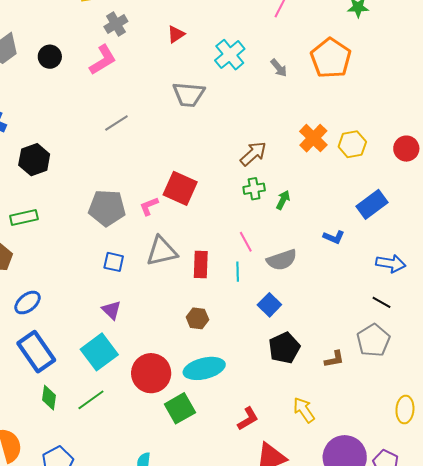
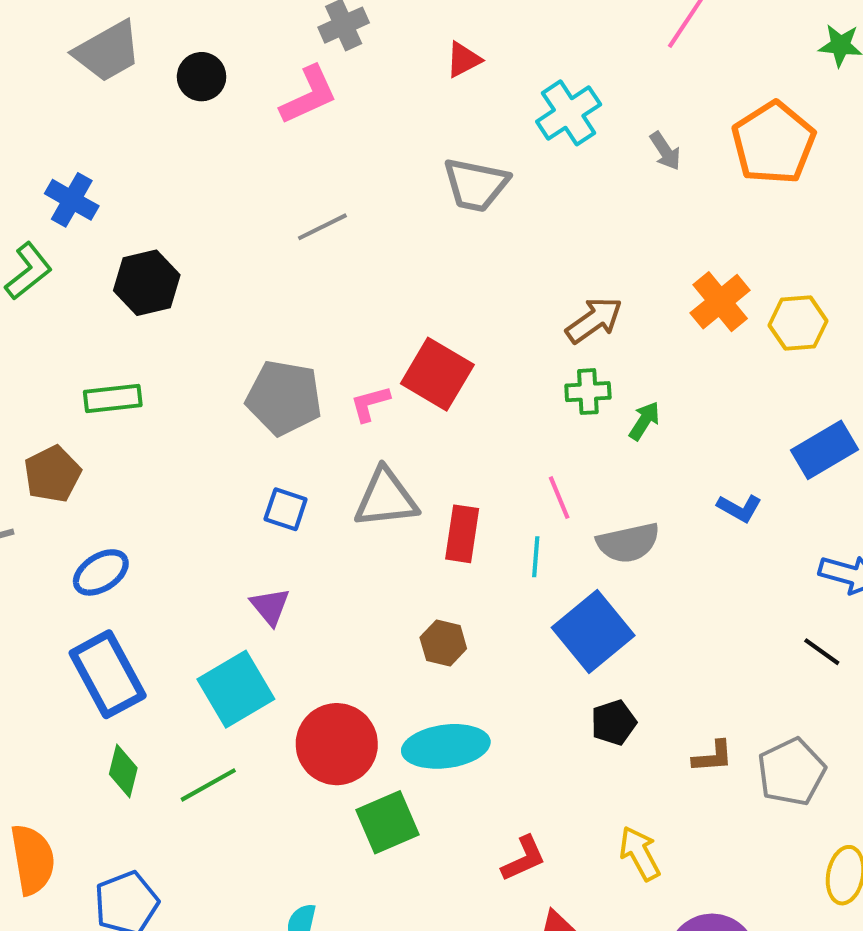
blue square: (269, 305) -> (593, 631), size x1.6
gray pentagon: (373, 340) -> (791, 772), moved
black pentagon: (284, 348) -> (614, 723), size x0.7

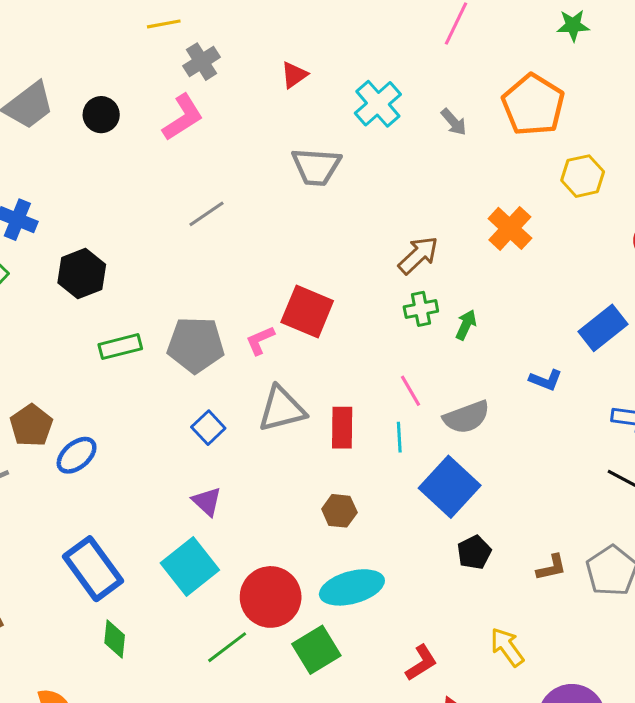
yellow hexagon: (798, 323) -> (583, 176), moved
green rectangle: (113, 398) -> (120, 347), moved
blue square: (286, 509) -> (208, 428), turned 36
blue ellipse: (101, 572) -> (77, 455), moved
green line: (208, 785) -> (227, 647), moved

